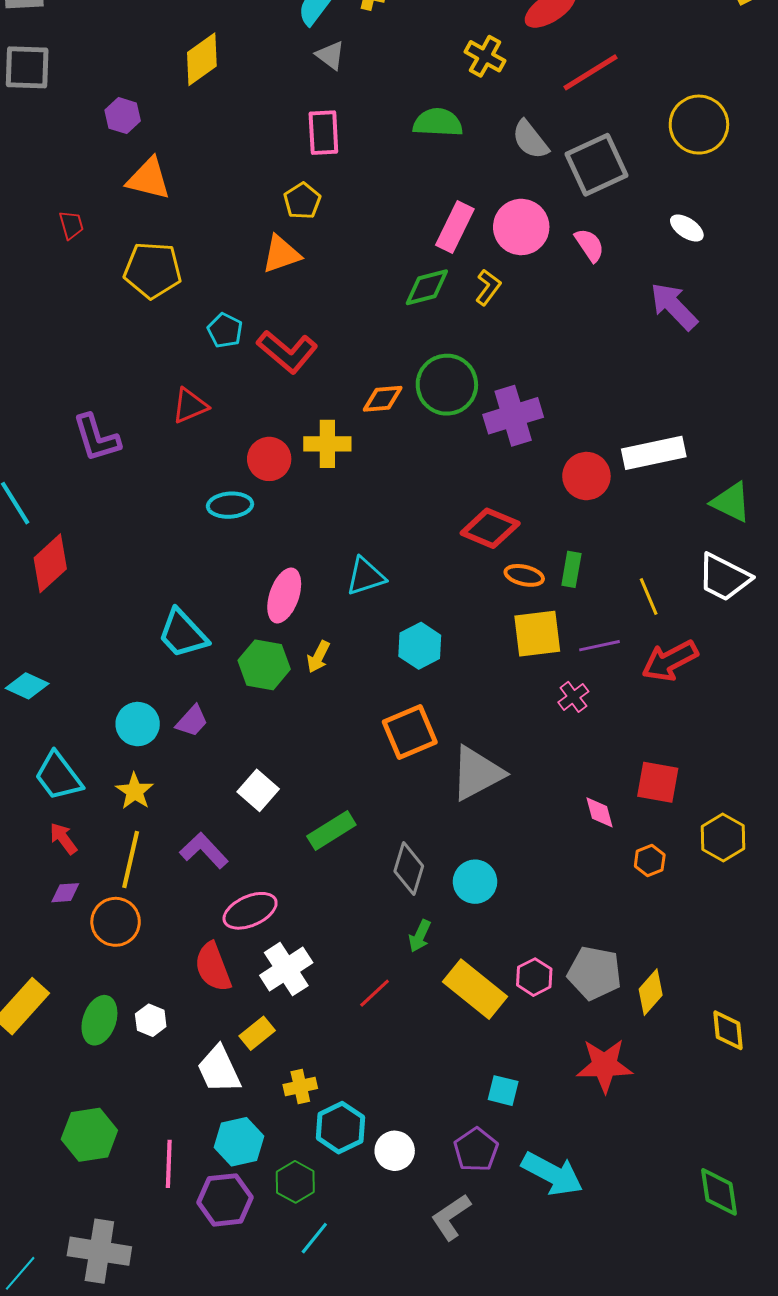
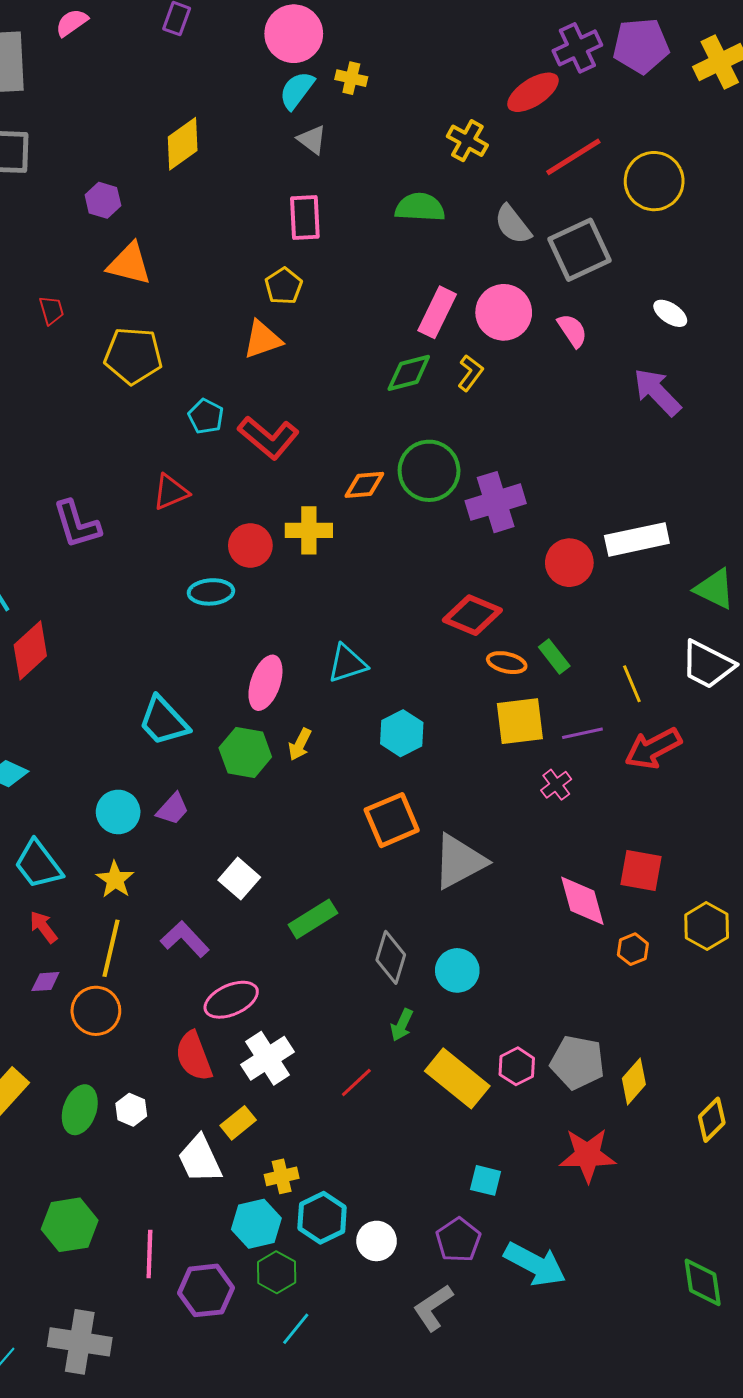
yellow circle: (699, 125) -> (654, 181), moved
green rectangle: (571, 569) -> (554, 657), turned -48
pink diamond: (600, 812) -> (582, 901), size x1.6
yellow diamond: (728, 1030) -> (712, 1120), turned 51
cyan hexagon: (239, 1142) -> (256, 1224), moved

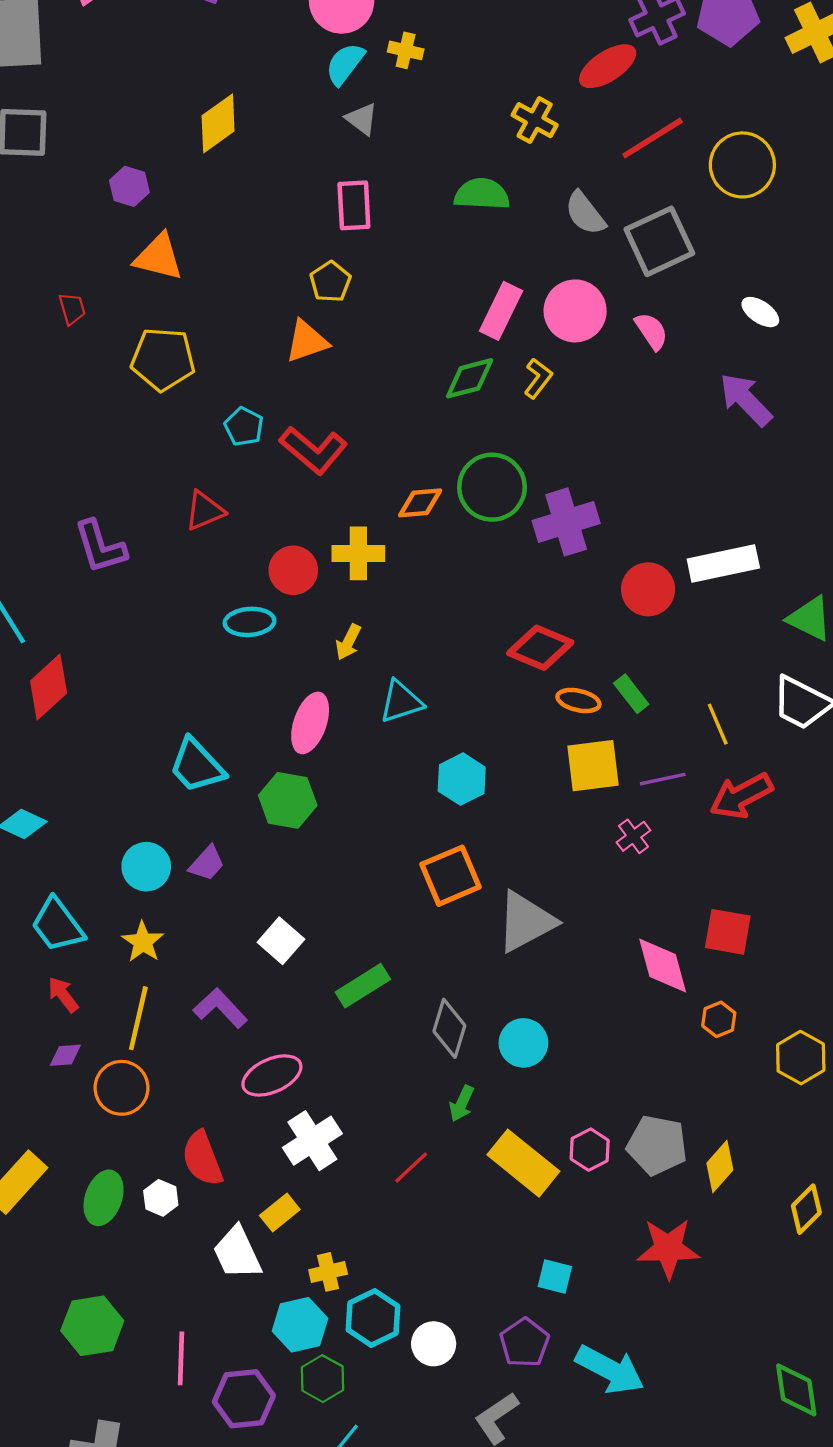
yellow arrow: (300, 744) -> (348, 642), moved
yellow hexagon: (707, 926) -> (801, 1058), moved
red semicircle: (194, 1056) -> (202, 1159), moved

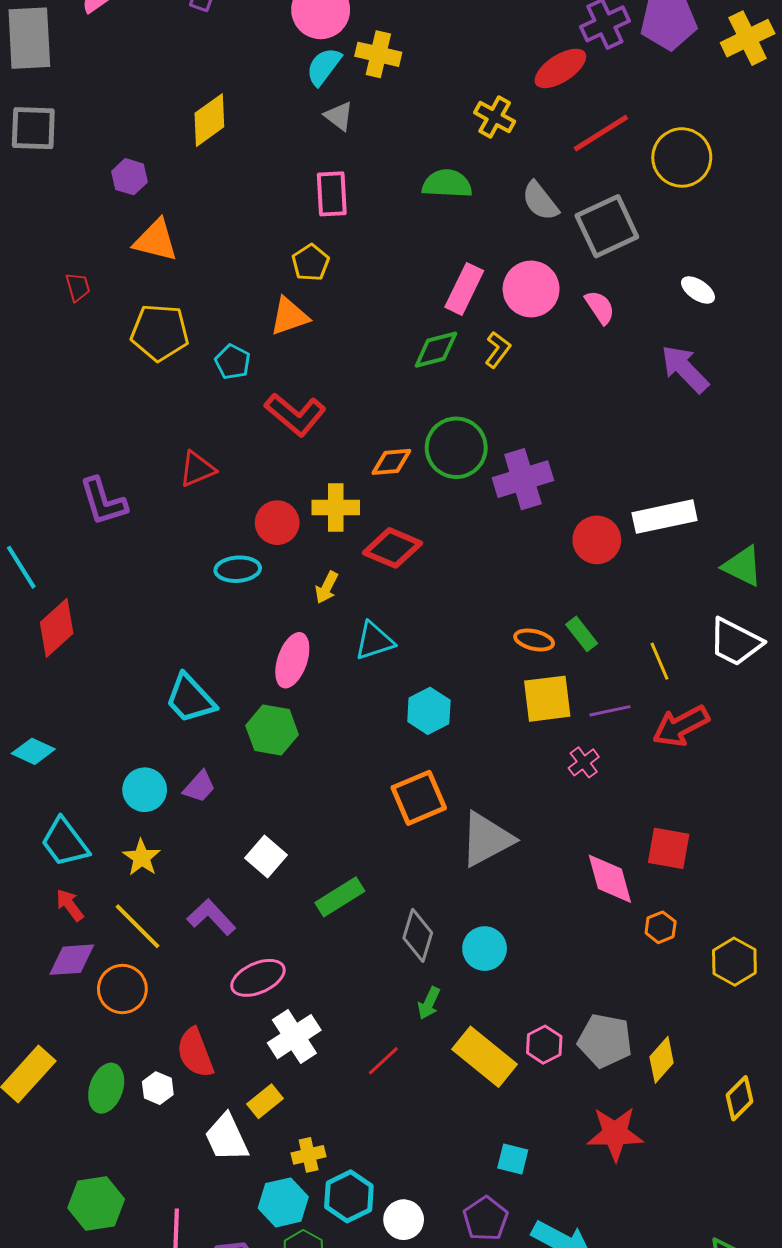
yellow cross: (406, 50) -> (378, 54), size x1.4
cyan pentagon: (244, 427) -> (233, 362), moved
red diamond: (540, 648) -> (392, 548), moved
yellow line: (138, 1018) -> (138, 926), turned -58
purple diamond: (65, 1055) -> (72, 960), size x1.6

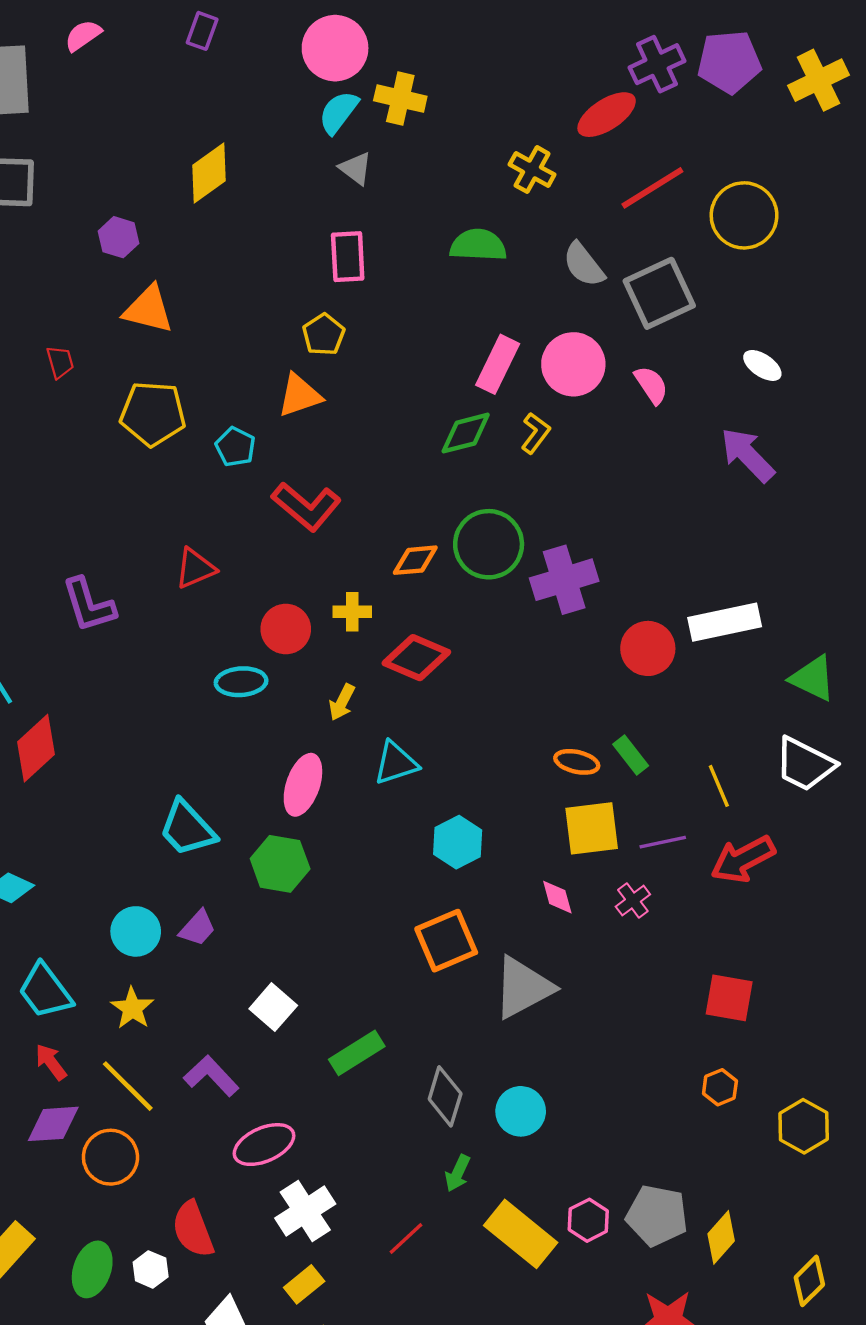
yellow cross: (336, 507) -> (352, 612), size x0.7
pink diamond: (610, 879) -> (557, 897), moved, size x0.6
yellow rectangle: (265, 1101) -> (304, 1284), moved

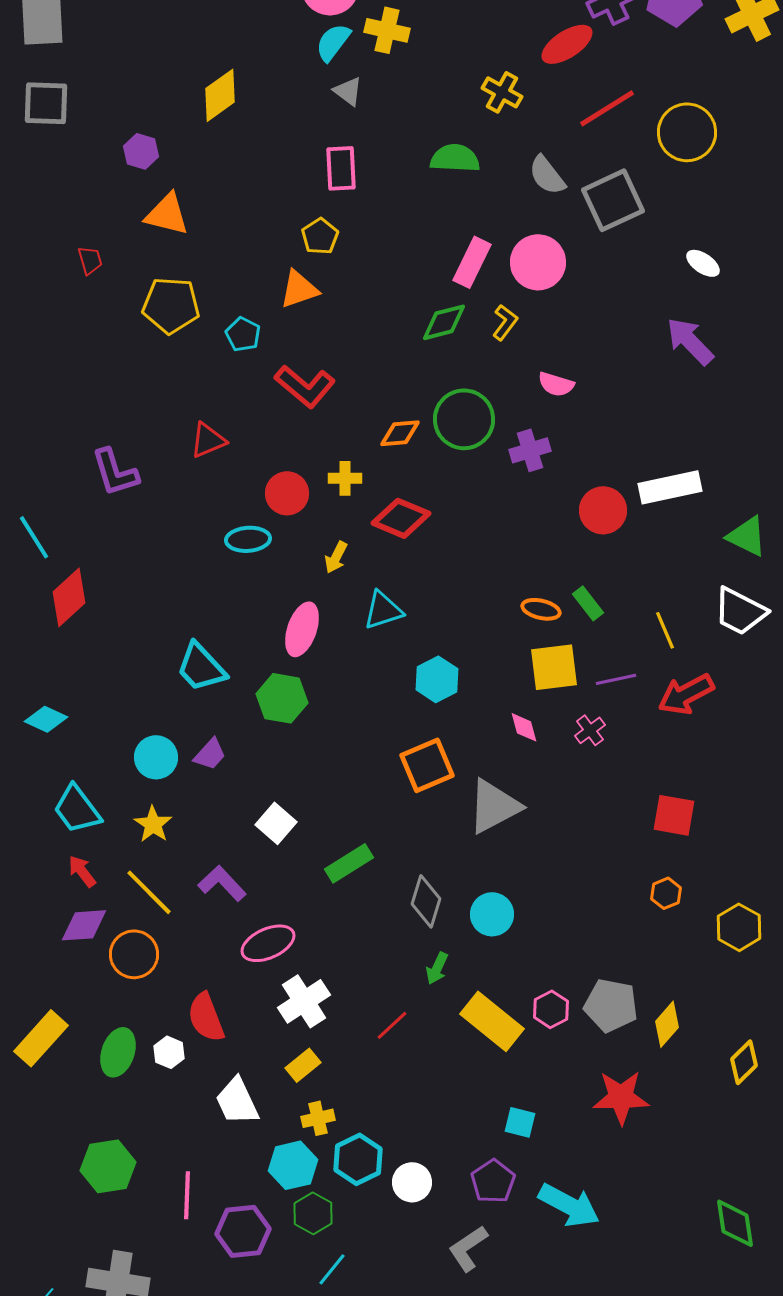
pink semicircle: (651, 385) -> (556, 384), moved, turned 141
purple cross: (564, 580) -> (530, 450), size x0.7

